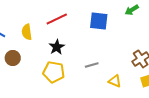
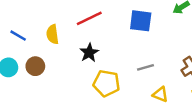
gray line: (92, 65) -> (146, 67), moved
yellow pentagon: (54, 72) -> (106, 83), moved

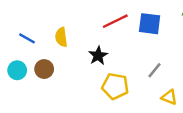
red line: (89, 18) -> (115, 21), moved
gray line: (146, 67) -> (155, 70), turned -35

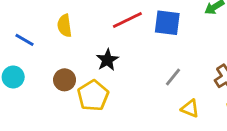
yellow semicircle: (61, 37) -> (65, 26), moved
brown circle: (44, 69) -> (65, 80), moved
yellow pentagon: (115, 86) -> (93, 96), moved, turned 30

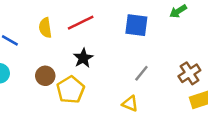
red line: (127, 20) -> (81, 23), moved
yellow triangle: (190, 108) -> (130, 104), moved

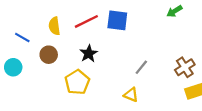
blue square: (136, 25) -> (117, 20), moved
brown circle: (45, 76) -> (49, 55), moved

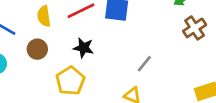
black star: (89, 54) -> (84, 48), turned -30
brown cross: (185, 67) -> (195, 28), moved

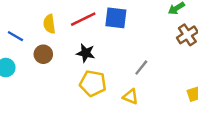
yellow pentagon: (70, 81) -> (93, 83), moved, turned -30

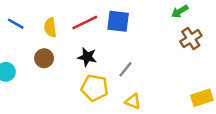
blue line: (15, 36) -> (16, 24), moved
gray line: (141, 68) -> (125, 69), moved

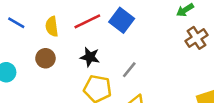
blue square: (118, 21) -> (122, 20), turned 30

